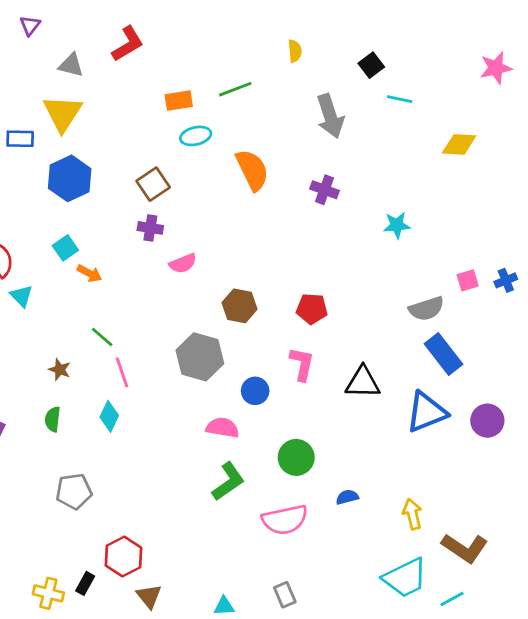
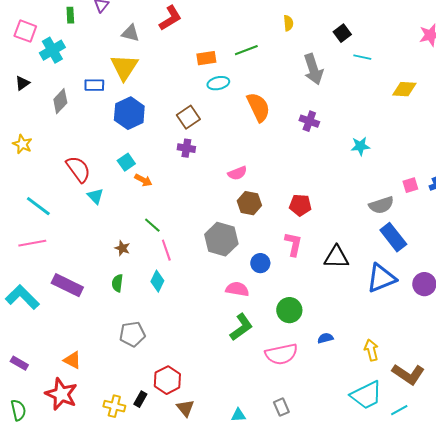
pink semicircle: (183, 263) -> (237, 173), moved

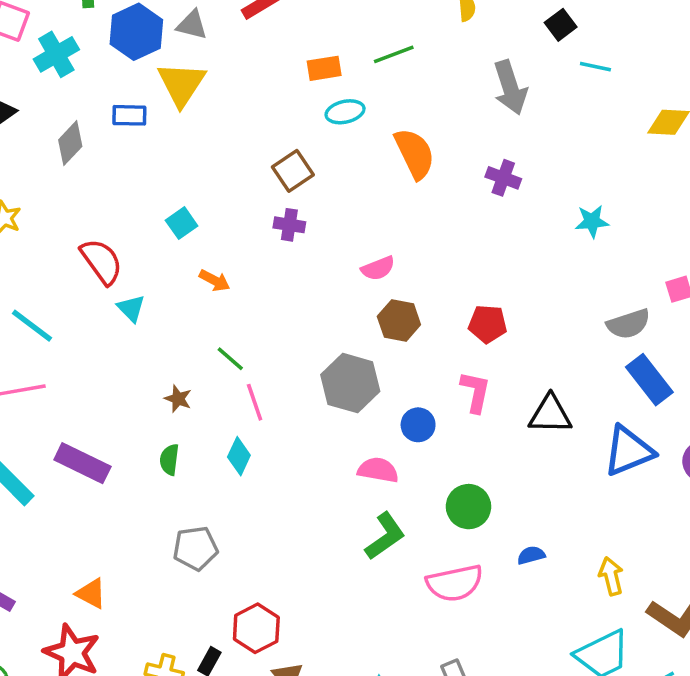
blue hexagon: (129, 113) -> (136, 32), moved
cyan square: (126, 162) -> (182, 223), moved

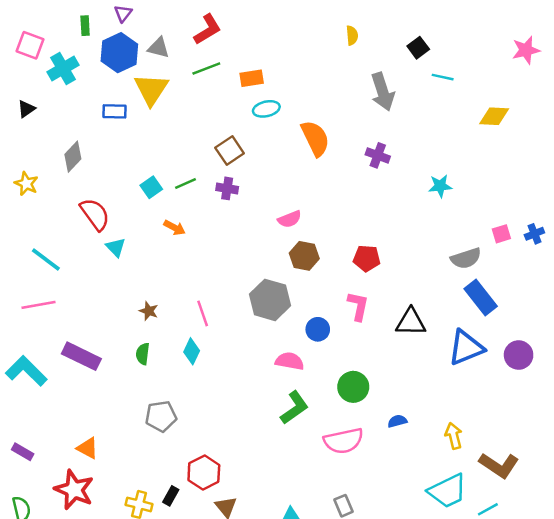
green line: (394, 54) -> (206, 68), moved
gray diamond: (70, 143) -> (73, 157), moved
green line: (230, 359) -> (185, 184), moved, turned -65

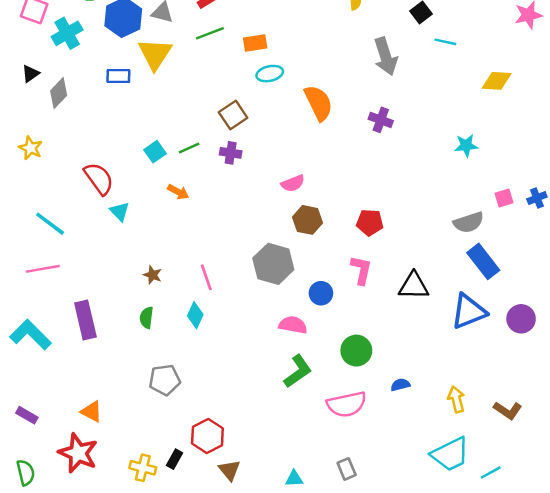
gray diamond: (73, 157) -> (59, 93), moved
cyan star: (440, 186) -> (466, 146), moved
purple rectangle: (81, 356) -> (85, 320), turned 51
brown L-shape: (499, 465) -> (508, 410), moved, size x0.7

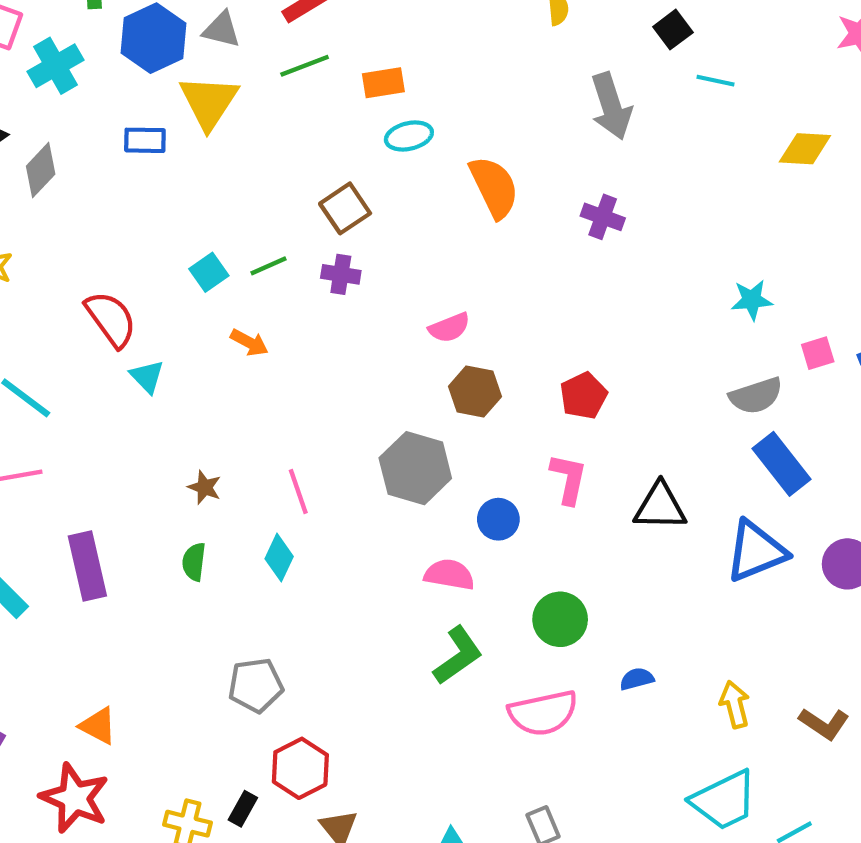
cyan star: (466, 146) -> (752, 300), moved
red pentagon: (370, 222) -> (584, 396), turned -30
gray pentagon: (165, 380) -> (256, 685), moved

